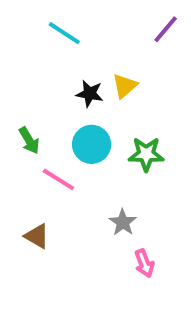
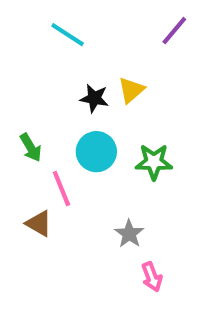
pink line: (58, 179) -> (61, 189), turned 36
brown triangle: (37, 236) -> (39, 223), moved

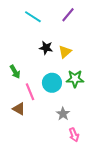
purple line: (174, 31) -> (68, 15), moved
yellow triangle: (131, 90) -> (65, 52), moved
cyan circle: (96, 152) -> (52, 83), moved

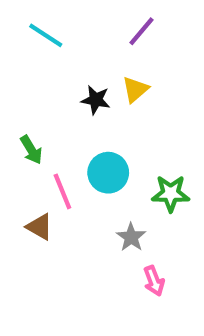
cyan line: (33, 17) -> (46, 35), moved
yellow triangle: (65, 52) -> (135, 89), moved
green star: (75, 79) -> (171, 193), moved

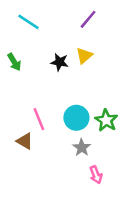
green arrow: (31, 150) -> (14, 62), moved
cyan circle: (108, 173) -> (76, 118), moved
green star: (171, 193) -> (106, 120), turned 30

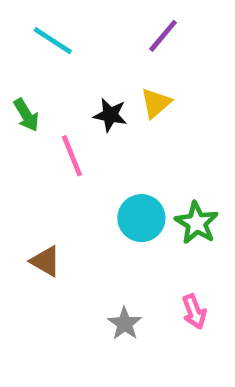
pink line: (39, 119) -> (72, 156), moved
gray star: (82, 148) -> (125, 324), moved
pink arrow: (96, 175) -> (194, 312), moved

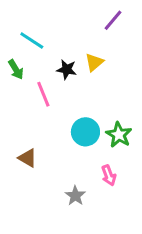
purple line: (163, 36) -> (113, 20), moved
cyan line: (53, 41) -> (32, 41), moved
pink arrow: (194, 312) -> (109, 175), moved

